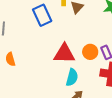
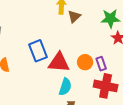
blue rectangle: (42, 15) -> (38, 51), moved

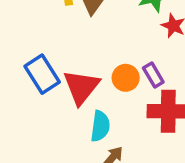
red triangle: (59, 62) -> (81, 87), turned -45

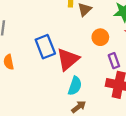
orange circle: (126, 78) -> (100, 37), moved

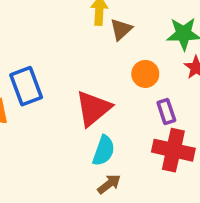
blue rectangle: (45, 47) -> (26, 86), moved

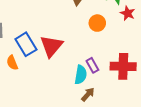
red triangle: (93, 108) -> (51, 46), moved
purple rectangle: (166, 111) -> (92, 65), moved

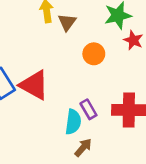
red triangle: (51, 46) -> (34, 85), turned -40

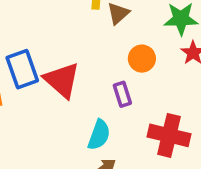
purple rectangle: (88, 109) -> (122, 94), moved

